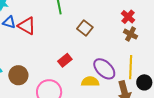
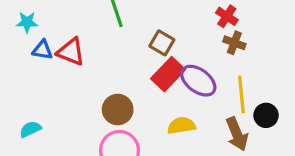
red rectangle: (65, 60) -> (168, 74), moved, size x1.5
purple ellipse: (104, 69) -> (198, 81), moved
brown circle: (18, 75) -> (118, 110), moved

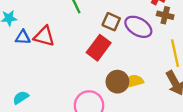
red rectangle: (168, 74) -> (99, 48), moved
purple ellipse: (198, 81) -> (138, 27), moved
brown circle: (118, 110) -> (117, 82), moved

